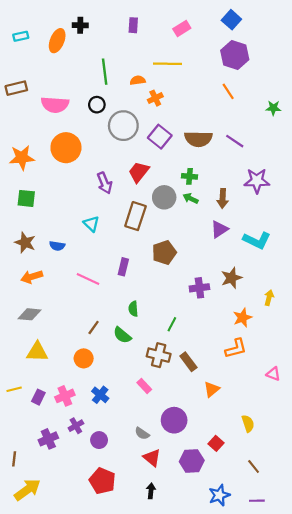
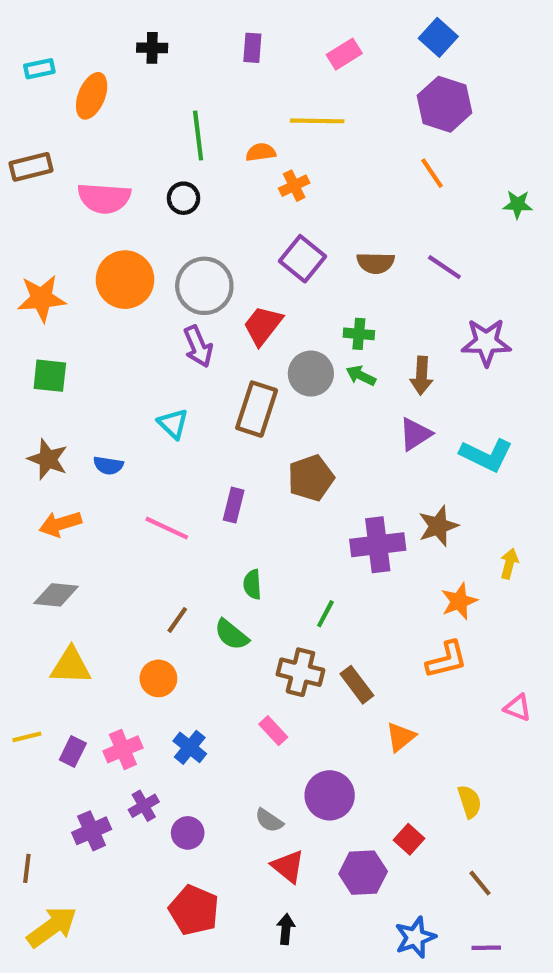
orange ellipse: (57, 41) -> (92, 96), moved
gray circle: (123, 126) -> (204, 286), moved
brown semicircle: (198, 139) -> (376, 263), size x0.7
purple cross: (199, 288) -> (378, 545), size x1.4

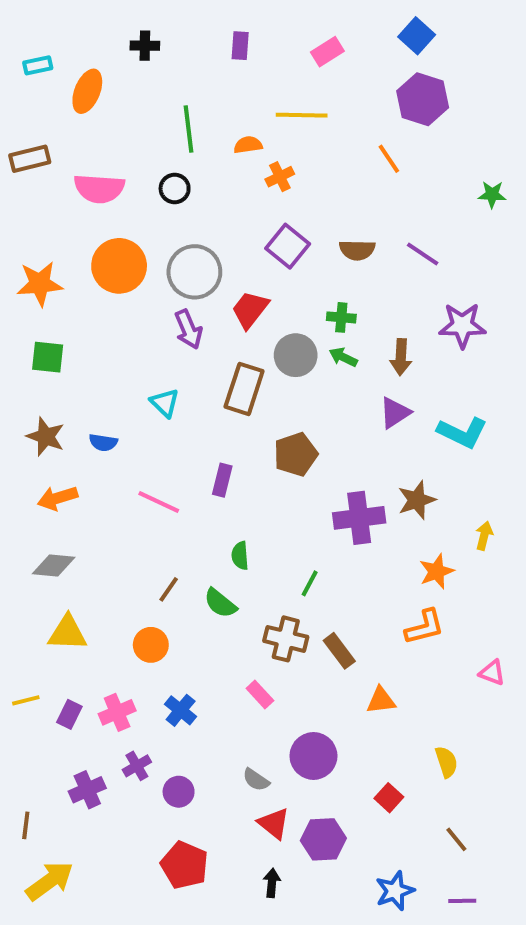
orange line: (432, 173) -> (389, 159), moved
orange triangle: (401, 737) -> (381, 700), turned 32
purple hexagon: (363, 873) -> (323, 839), moved

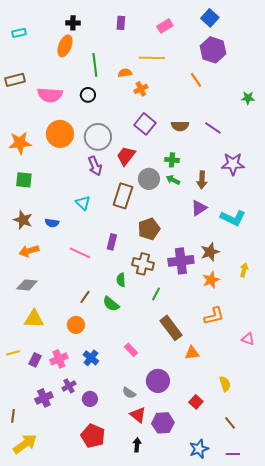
orange ellipse: (87, 91) -> (65, 46), moved
orange star: (437, 571) -> (211, 280), moved
brown cross: (286, 639) -> (143, 264), moved
brown rectangle: (339, 651) -> (171, 328), size x1.4

